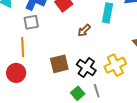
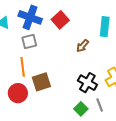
brown square: (59, 64) -> (41, 82), moved

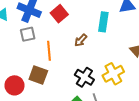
orange line: (23, 67) -> (49, 51), moved
brown square: (41, 82) -> (38, 75), turned 36

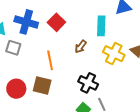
gray square: (28, 34) -> (13, 48), moved, turned 35
yellow cross: (113, 74) -> (114, 54), moved, turned -30
red circle: (15, 85) -> (16, 89), moved

